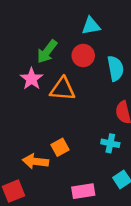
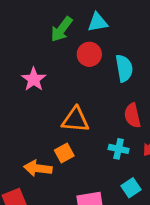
green arrow: (47, 52) -> (62, 29), moved
orange triangle: (63, 89) -> (75, 120), moved

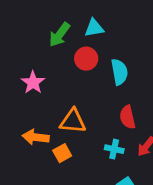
orange arrow: (38, 168) -> (36, 137), moved

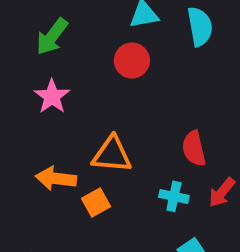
green arrow: (60, 35) -> (52, 37), moved
cyan semicircle: (119, 72) -> (200, 27), moved

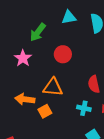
green arrow: (52, 37) -> (38, 32), moved
red circle: (132, 61) -> (63, 54), moved

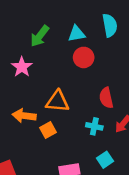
cyan triangle: (69, 17) -> (76, 34), moved
red circle: (63, 54) -> (84, 57), moved

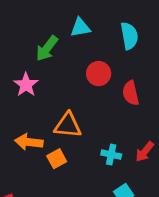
cyan triangle: (76, 34) -> (80, 27), moved
red semicircle: (106, 98) -> (131, 93), moved

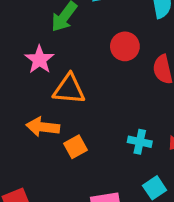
orange triangle: (68, 125) -> (69, 89), moved

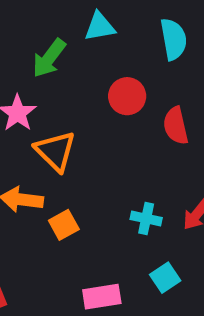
orange triangle: (69, 89) -> (55, 151), turned 40

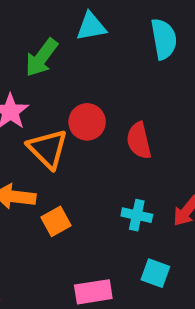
red circle: (127, 96) -> (87, 122), moved
red semicircle: (176, 126) -> (139, 141), moved
cyan square: (165, 278) -> (155, 273), turned -36

